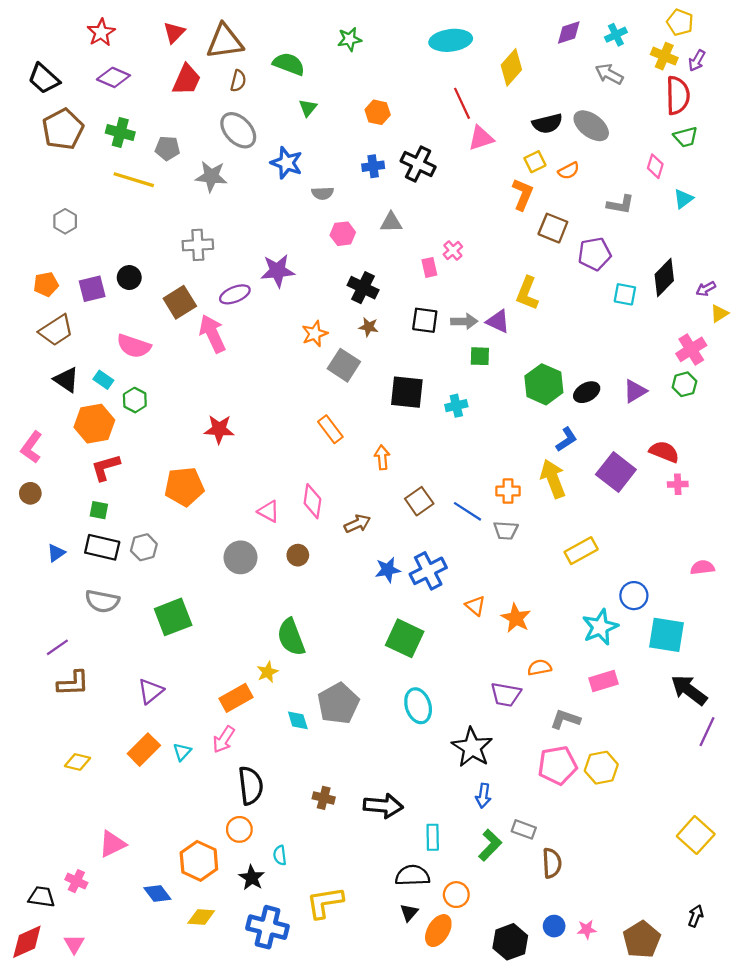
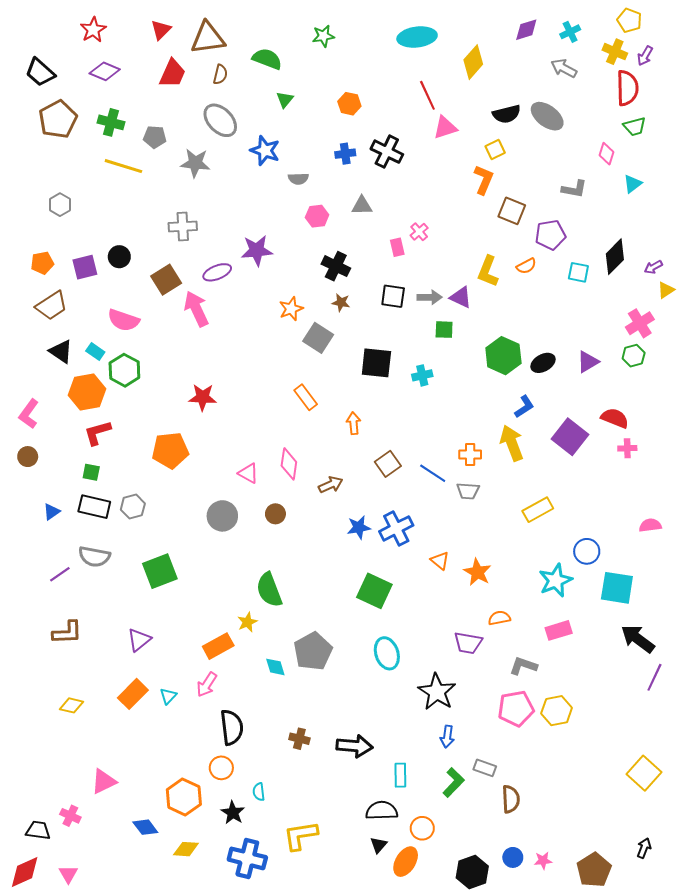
orange semicircle: (569, 171) -> (526, 266), moved
green hexagon: (135, 400) -> (124, 370), size x1.4
purple line: (57, 647) -> (60, 574), moved

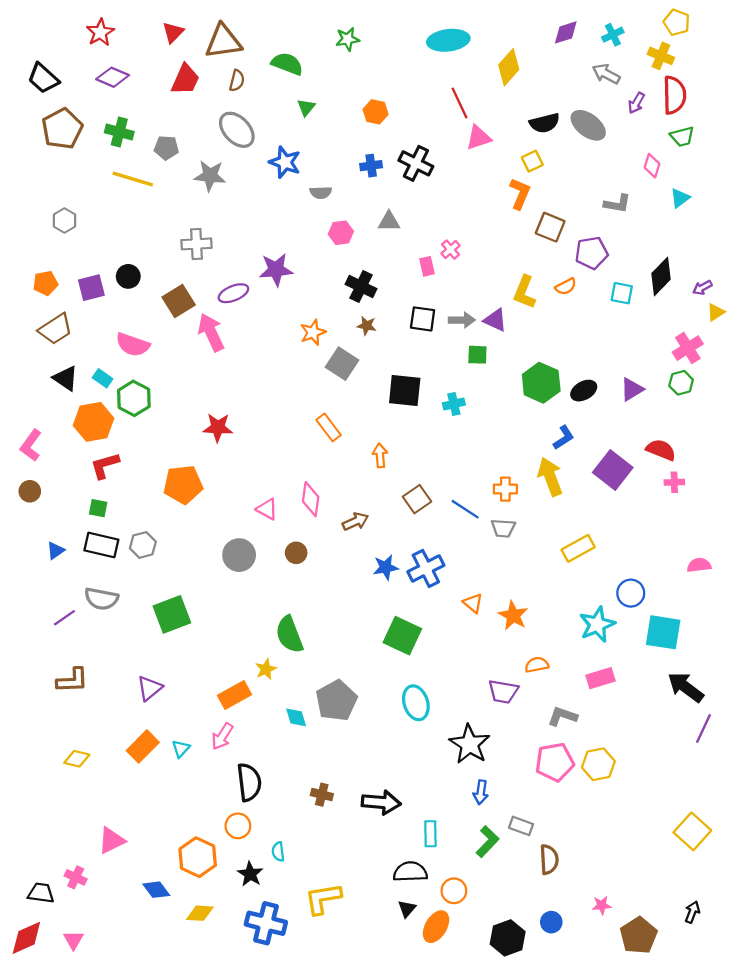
purple arrow: (645, 56) -> (636, 103), moved
pink star: (543, 861) -> (602, 905), moved

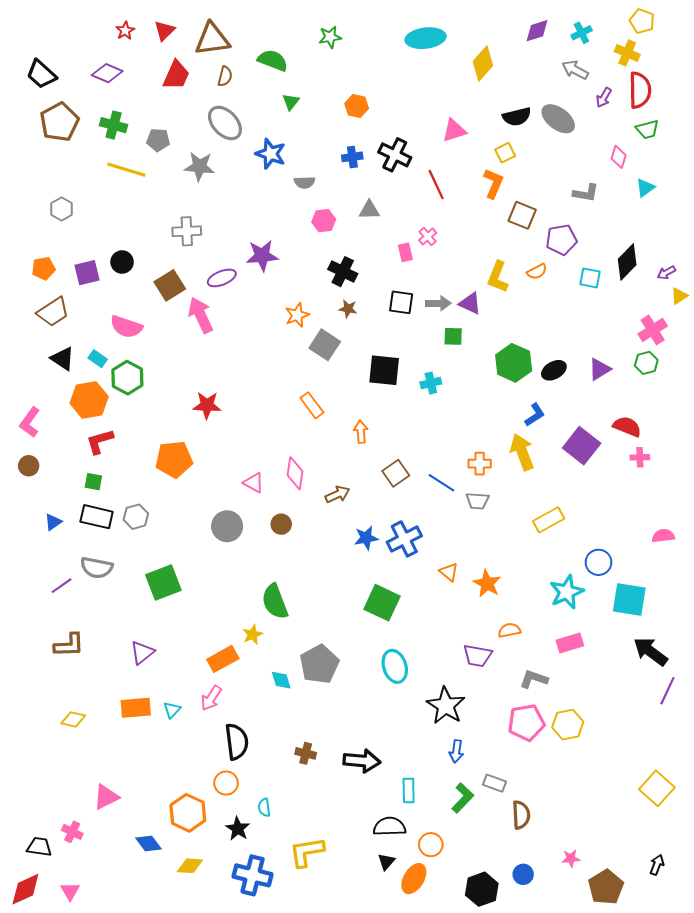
red star: (100, 32) -> (125, 31), moved, size x0.7
red line: (460, 103) -> (436, 185), moved
orange rectangle: (143, 746) -> (136, 708), turned 40

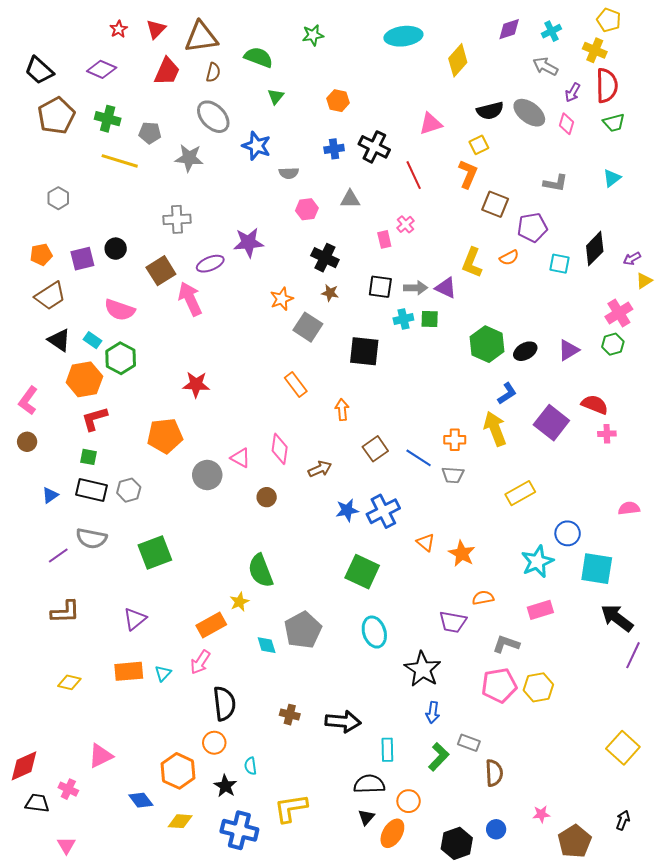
pink diamond: (619, 157) -> (567, 124), moved
cyan cross: (431, 383) -> (403, 319), moved
gray circle: (227, 526) -> (207, 475), moved
red diamond: (25, 889) -> (24, 766), moved

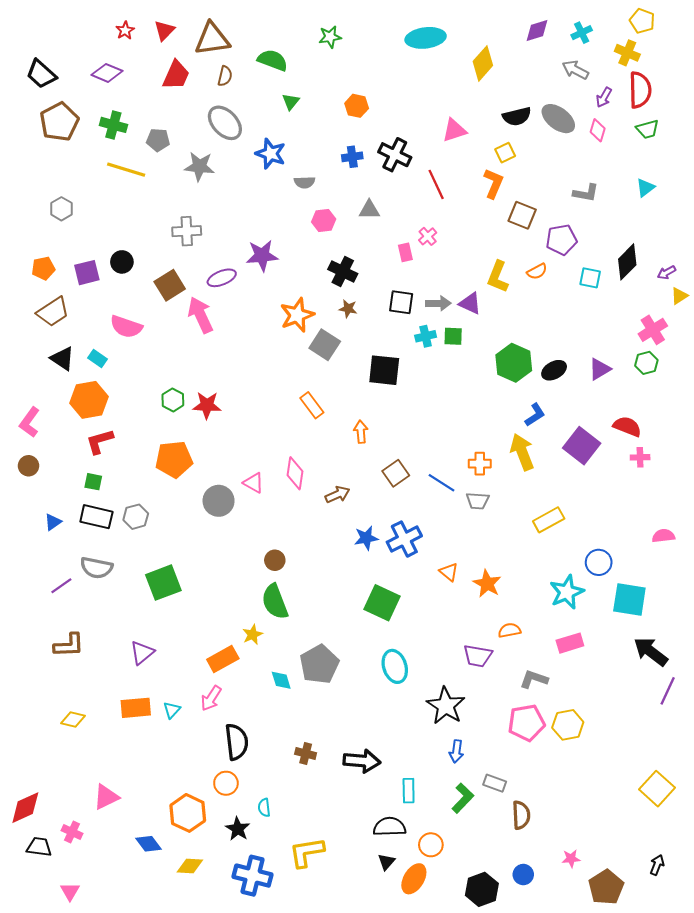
orange star: (282, 299) -> (297, 315), size x1.4
green hexagon: (121, 358) -> (173, 400), moved, size x0.7
brown circle: (267, 497) -> (275, 560), moved

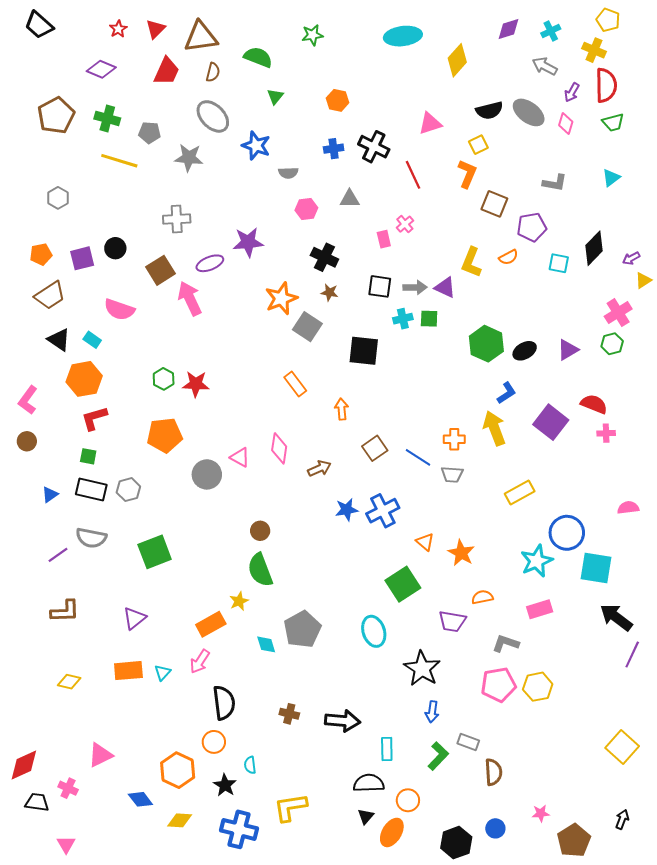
black trapezoid: (41, 74) -> (39, 25), moved
blue circle: (599, 562) -> (567, 533), size x1.4
green square: (382, 603) -> (403, 584), moved, turned 32

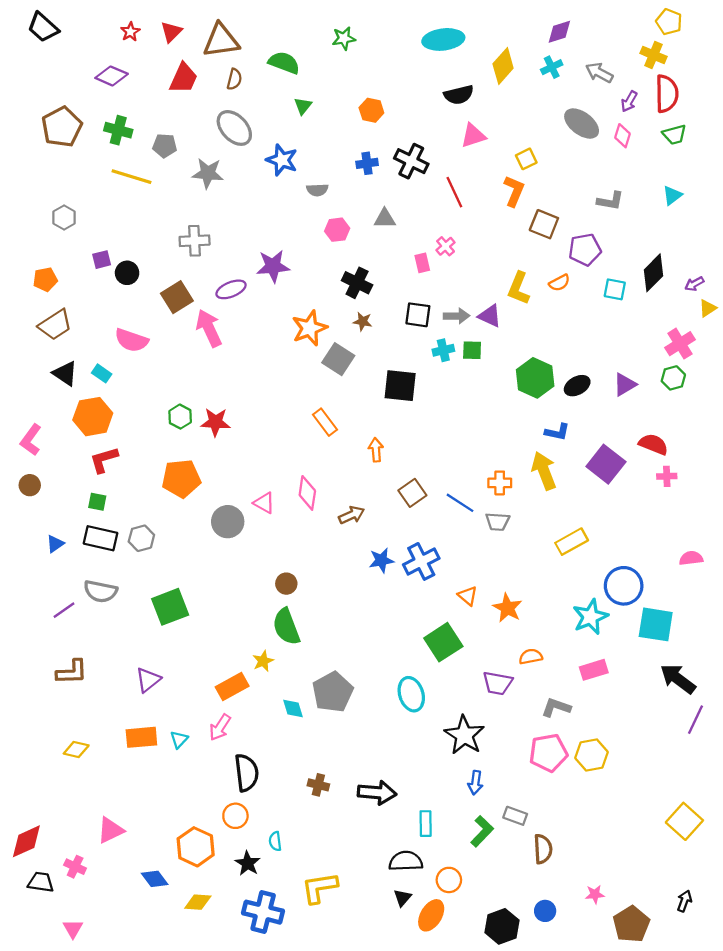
cyan cross: (551, 31) -> (552, 67), moved
black semicircle: (489, 110) -> (459, 95), moved
purple square: (82, 258) -> (102, 260), moved, size x0.7
blue L-shape: (506, 393) -> (557, 432), turned 45

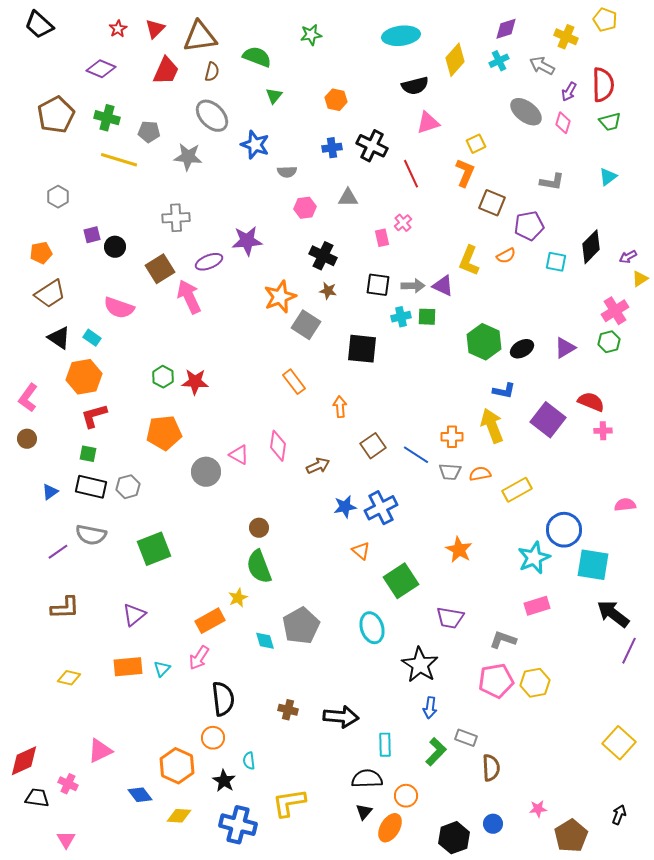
yellow cross: (653, 55) -> (566, 37), moved
orange triangle: (468, 596) -> (361, 551), moved
orange semicircle: (531, 657) -> (480, 474), moved

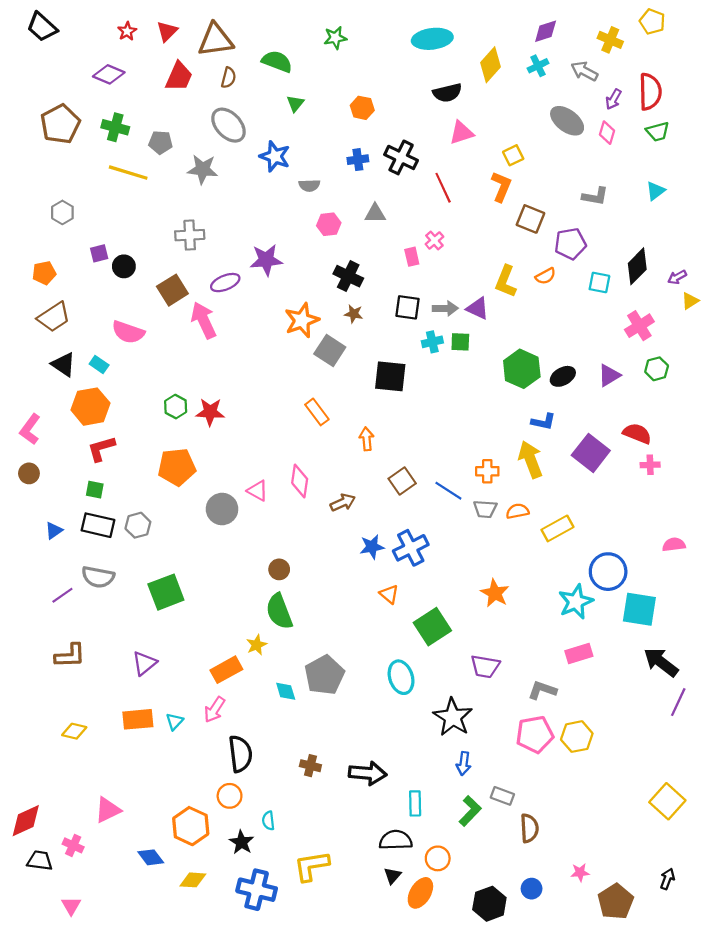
pink cross: (615, 311) -> (639, 326), moved

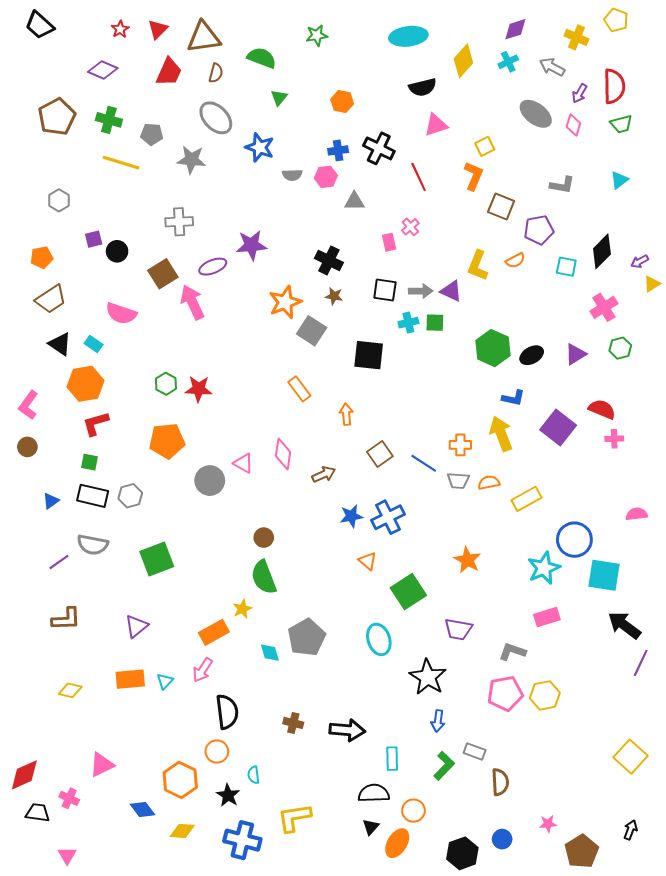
pink hexagon: (329, 224) -> (326, 177), moved

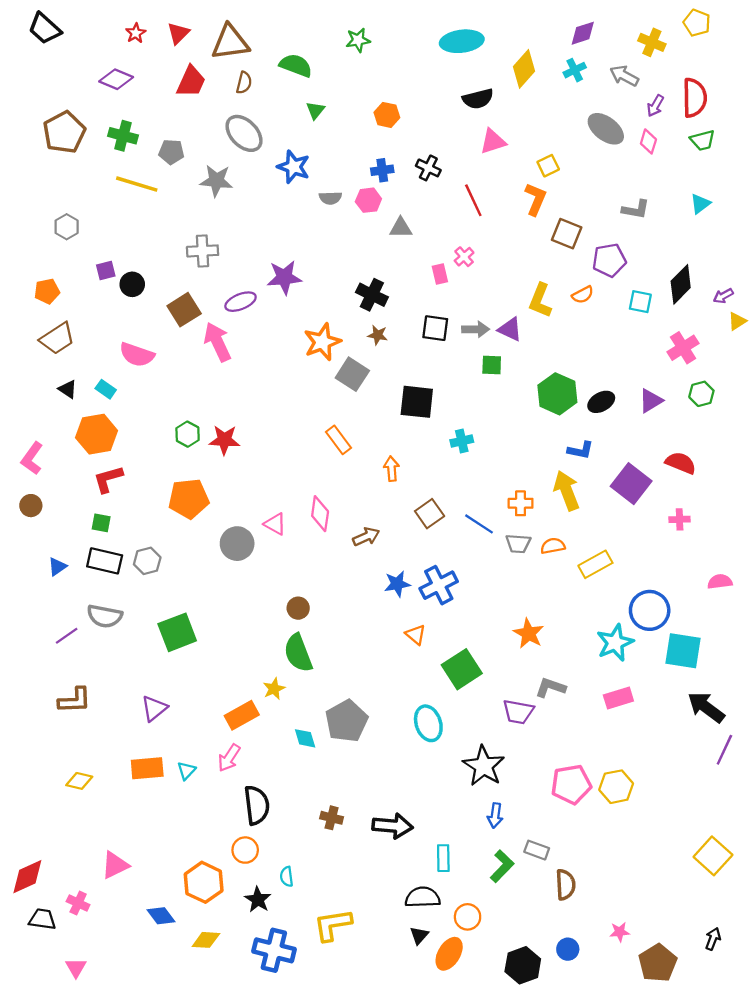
black cross: (379, 148) -> (428, 168), size x0.7
cyan cross: (408, 323) -> (462, 441), moved
black triangle: (60, 344) -> (68, 389), size x0.7
pink cross: (614, 439) -> (680, 519), moved
gray L-shape: (512, 652) -> (550, 688), moved

